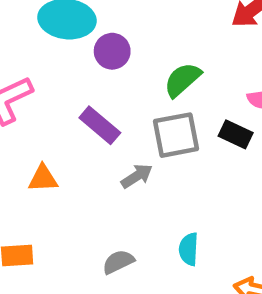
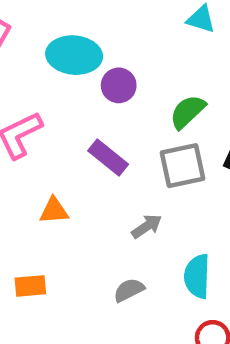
gray arrow: (137, 176) -> (147, 226), moved
cyan semicircle: (189, 249) -> (197, 276), size x1.4

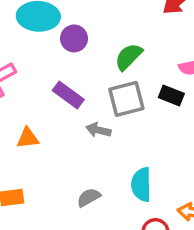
gray arrow: (147, 226) -> (98, 130), moved, turned -130

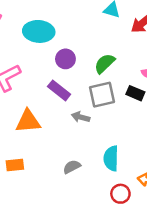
purple circle: (74, 38) -> (65, 59), moved
orange triangle: (28, 138) -> (28, 121), size x1.5

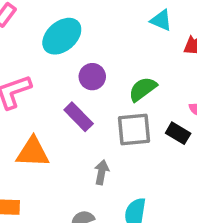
cyan ellipse: (39, 31) -> (62, 36), turned -52
gray arrow: (81, 117) -> (102, 172), moved, turned 78

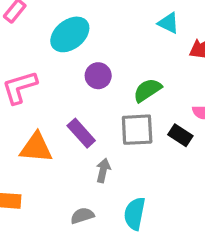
purple rectangle: (79, 117) -> (81, 133), moved

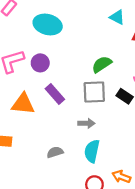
cyan ellipse: (70, 34) -> (48, 24), turned 52
purple circle: (98, 76) -> (40, 63), moved
gray arrow: (103, 170) -> (86, 123), moved, turned 77

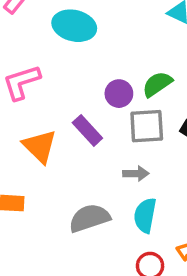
purple circle: (40, 63) -> (119, 94), moved
orange triangle: (23, 104) -> (40, 146), turned 40
gray semicircle: (55, 152) -> (89, 218), size x1.6

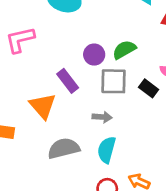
orange triangle: (40, 146) -> (43, 106), moved

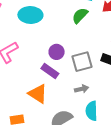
green semicircle: (124, 50) -> (80, 16), moved
purple circle: (94, 55) -> (57, 52), moved

